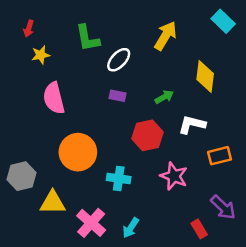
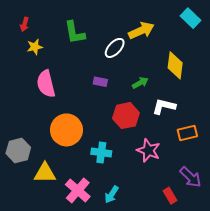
yellow arrow: (166, 36) -> (141, 31), turned 35
white ellipse: (119, 60) -> (115, 48), moved

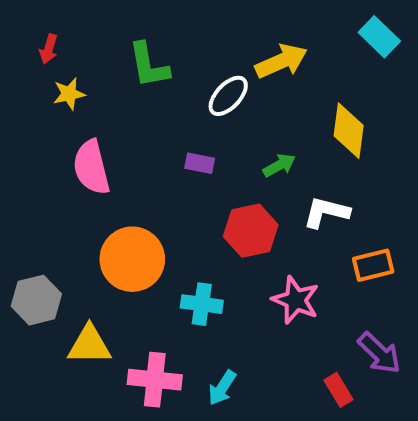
pink cross: (78, 190) -> (155, 380), turned -35

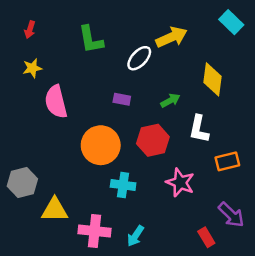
yellow star: (69, 94) -> (32, 68), moved
white L-shape: (326, 212) -> (199, 129), turned -92
orange circle: (132, 259) -> (101, 145), moved

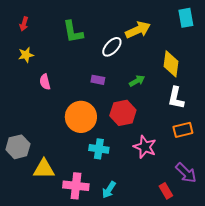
cyan rectangle: (231, 22) -> (186, 18), turned 36
pink semicircle: (56, 102) -> (45, 82), size x0.6
white L-shape: (199, 129) -> (176, 98), moved

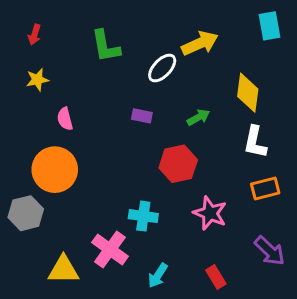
orange circle: (81, 117) -> (55, 170), moved
yellow triangle: (44, 169) -> (63, 270), moved
pink cross: (76, 186) -> (110, 249), moved, turned 30
red rectangle: (166, 191) -> (216, 277), moved

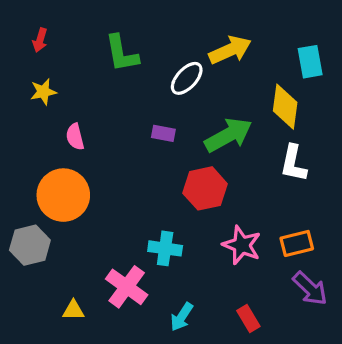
cyan rectangle: (270, 26) -> (310, 62), moved
green arrow: (198, 117) -> (228, 135), size x1.8
orange rectangle: (265, 188) -> (297, 243), moved
yellow triangle: (63, 270) -> (73, 310), size x0.6

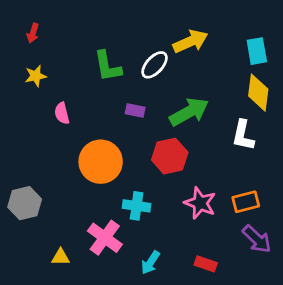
green L-shape: (122, 53) -> (108, 66), moved
yellow diamond: (285, 107) -> (258, 93), moved
orange circle: (63, 195) -> (101, 162), moved
red rectangle: (248, 318) -> (206, 264), turned -40

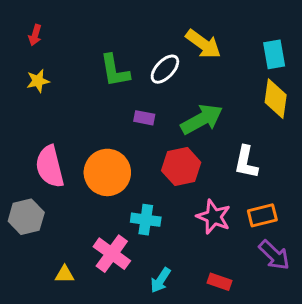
yellow arrow: (190, 41) -> (203, 44), turned 60
pink semicircle: (62, 113) -> (50, 167), moved, size x1.8
white L-shape: (243, 135) -> (246, 162), moved

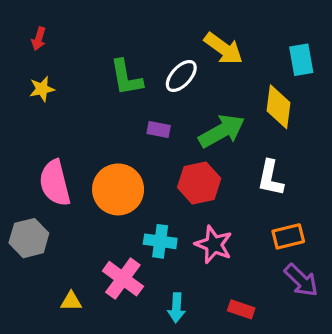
yellow diamond: (276, 99) -> (278, 107), moved
pink star: (214, 217) -> (214, 245), moved
cyan arrow: (160, 280) -> (176, 308), turned -30

